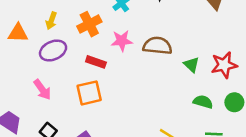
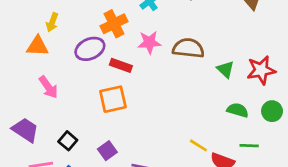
yellow arrow: (51, 21) -> (52, 22), moved
orange triangle: (18, 33) -> (38, 46), moved
purple ellipse: (53, 50) -> (90, 49), moved
pink arrow: (42, 90) -> (48, 87), moved

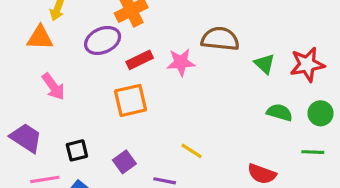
pink star: (149, 42) -> (181, 62), moved
red rectangle: (121, 65) -> (140, 60), turned -45
black square: (68, 141) -> (77, 150), turned 36
yellow line: (198, 145) -> (192, 151), moved
green line: (249, 146) -> (313, 152), moved

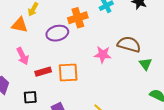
red rectangle: (140, 60) -> (43, 72), moved
green triangle: (265, 64) -> (145, 64), moved

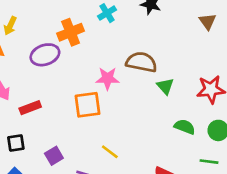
orange square: (68, 72) -> (87, 105), moved

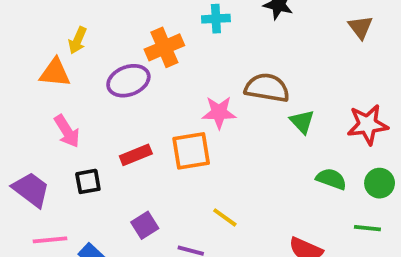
cyan cross: (107, 13) -> (216, 19), turned 30
red rectangle: (30, 108) -> (136, 155), moved
black square: (16, 143) -> (88, 181), moved

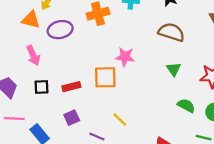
purple ellipse: (128, 81) -> (60, 30), moved
brown semicircle: (267, 88) -> (171, 32), moved
red rectangle: (136, 155) -> (71, 87), moved

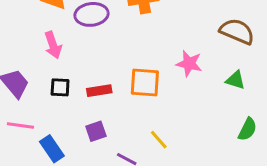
pink star: (125, 57) -> (189, 64), moved
green triangle: (174, 69) -> (235, 80), turned -42
green semicircle: (186, 106) -> (247, 129), turned 84

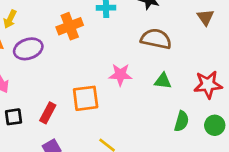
red rectangle: (99, 91) -> (48, 113), turned -42

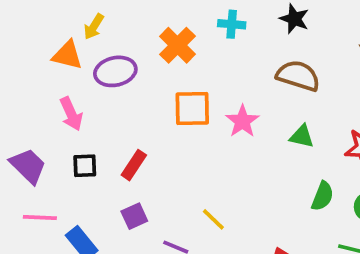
orange cross: (70, 26) -> (177, 45), turned -30
pink star: (120, 75) -> (242, 121), turned 30
orange square: (86, 98) -> (192, 108), moved

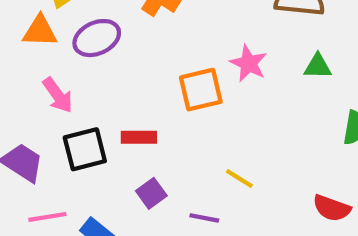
orange square: (192, 108) -> (201, 90), moved
red rectangle: (134, 165) -> (139, 137), turned 68
black square: (85, 166) -> (85, 149), size x1.5

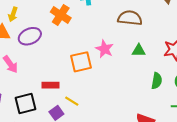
black square: (85, 149) -> (26, 103), moved
yellow line: (239, 179) -> (72, 101), moved

